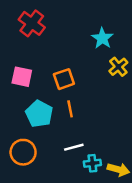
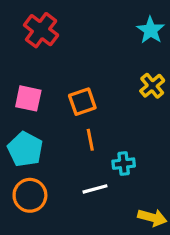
cyan star: (102, 38) -> (151, 30), moved
cyan pentagon: (39, 114) -> (25, 149), moved
cyan cross: (92, 163) -> (124, 164), moved

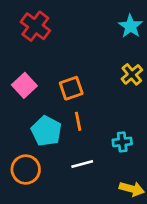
pink square: (28, 98) -> (24, 85), turned 35
cyan pentagon: (25, 149) -> (46, 131), moved
cyan cross: (124, 164) -> (122, 142), moved

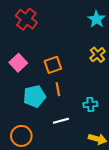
cyan pentagon: (46, 131) -> (35, 96), turned 30
orange circle: (26, 170) -> (21, 136), moved

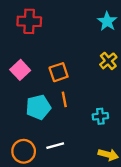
red cross: (26, 19) -> (29, 21), turned -35
white line: (61, 121) -> (55, 146), moved

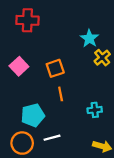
cyan star: (107, 21) -> (89, 38), moved
cyan pentagon: (38, 107) -> (33, 115), moved

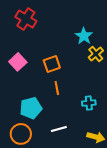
red cross: (27, 20) -> (26, 19), turned 30
white line: (52, 138) -> (59, 129), moved

